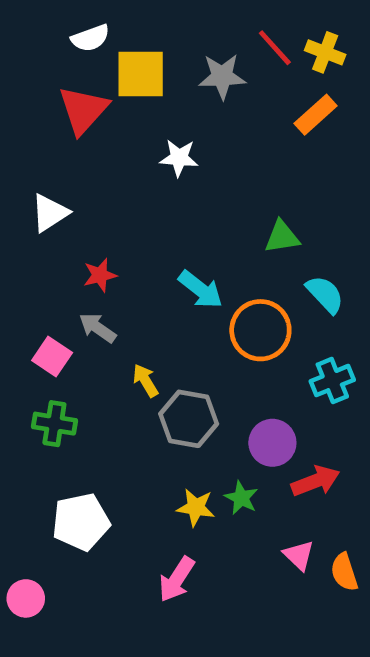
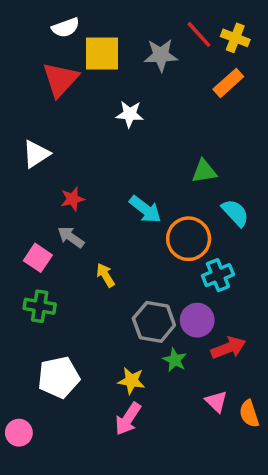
cyan cross: (332, 381) -> (218, 275), moved
gray hexagon: (189, 419) -> (154, 322), moved
yellow star: (196, 507) -> (131, 381), moved

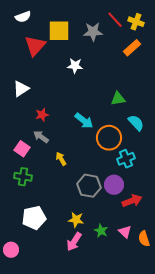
white semicircle: (66, 28) -> (23, 17), moved
green star: (175, 360) -> (101, 231), moved

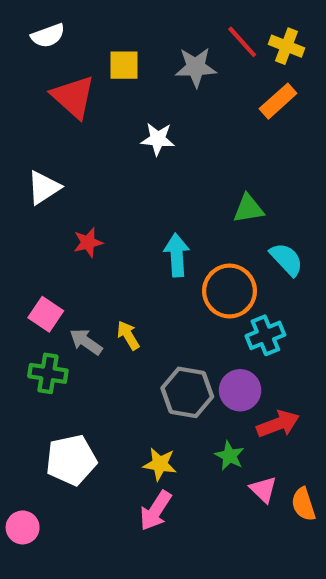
yellow square: (59, 31) -> (124, 65), size x0.7
red triangle: (35, 46) -> (73, 97), turned -30
cyan arrow: (84, 121) -> (177, 255), turned -132
gray arrow: (41, 137) -> (86, 342), moved
green star: (101, 231) -> (230, 456), moved

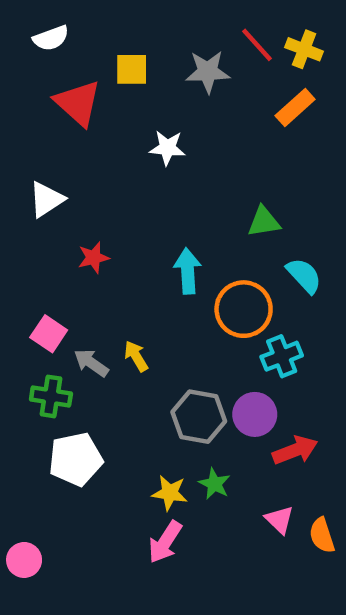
green star: (230, 456) -> (214, 484), moved
white pentagon: (71, 460) -> (76, 459), moved

